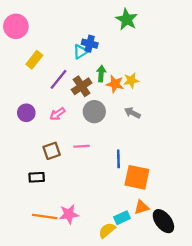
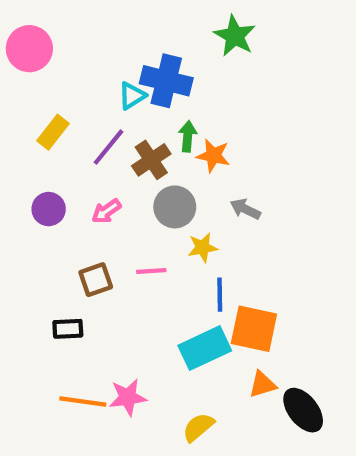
blue cross: (90, 44) -> (166, 81), size x1.6
cyan triangle: (80, 52) -> (132, 96), moved
yellow rectangle: (34, 60) -> (53, 132), moved
yellow star: (131, 81) -> (203, 248), moved
cyan rectangle: (122, 218) -> (205, 348), moved, size x1.6

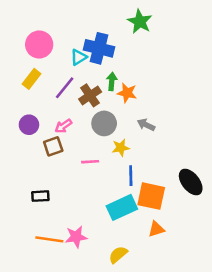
pink circle: (29, 49) -> (39, 45), moved
brown square: (96, 280) -> (53, 146), moved
black ellipse: (303, 410) -> (191, 182), moved

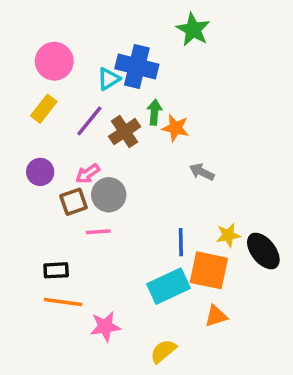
gray circle: (104, 123) -> (109, 195), moved
yellow star: (121, 148) -> (228, 235), moved
pink line: (90, 162) -> (98, 232), moved
orange line: (49, 239) -> (63, 302), moved

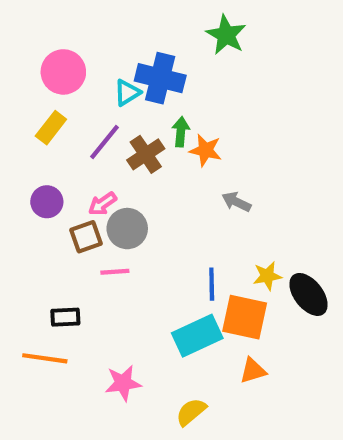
orange line: (63, 302) -> (45, 358), moved

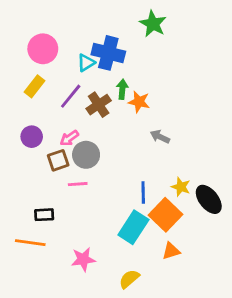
yellow star: (267, 276) -> (181, 187), turned 30
orange square: (245, 317) -> (165, 215), turned 32
cyan rectangle: (197, 336) -> (133, 227), turned -32

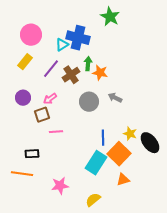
gray circle: (86, 155) -> (89, 102), moved

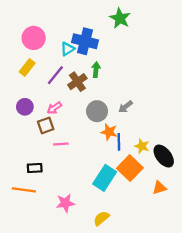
orange star: (100, 73) -> (109, 132), moved
gray arrow: (115, 98) -> (125, 107), turned -64
blue line: (103, 138) -> (119, 142), moved
orange triangle: (123, 180) -> (159, 188), moved

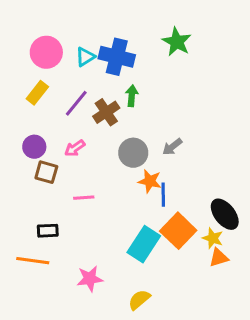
green star: (120, 18) -> (177, 42), moved
cyan triangle: (67, 49) -> (85, 57), moved
brown square: (46, 125) -> (46, 172), moved, turned 35
yellow star: (142, 146) -> (213, 238), moved

